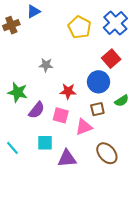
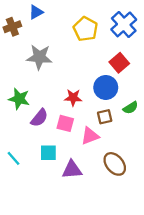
gray star: (46, 65) -> (39, 57), moved, size x1.6

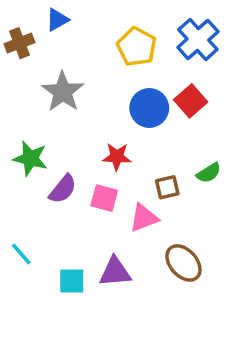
gray star: (39, 57) -> (63, 92), turned 30
blue circle: (106, 87) -> (149, 108), moved
cyan square: (48, 153) -> (72, 281), moved

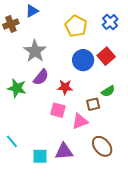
blue cross: (198, 39) -> (110, 22), size x0.7
green semicircle: (209, 173) -> (108, 91), moved
purple semicircle: (63, 189) -> (41, 77), moved

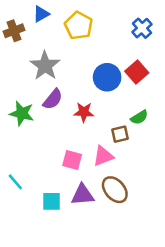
yellow pentagon: (76, 26) -> (79, 26), moved
pink square: (58, 110) -> (72, 160), moved
brown ellipse: (102, 146) -> (115, 190), moved

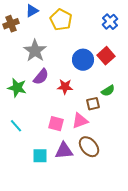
cyan line: (15, 182) -> (16, 126), moved

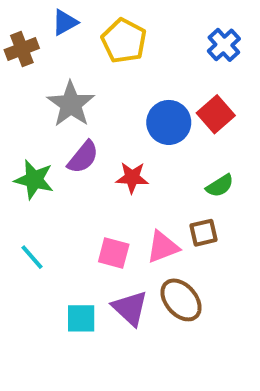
brown square: (93, 104) -> (203, 233), moved
purple triangle: (64, 151) -> (130, 308), turned 48

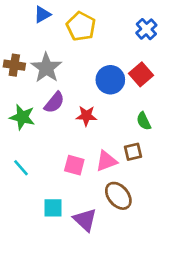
brown cross: (22, 49) -> (14, 65), moved, turned 30
green semicircle: (220, 186) -> (144, 121), turned 96
purple triangle: (130, 308) -> (85, 220), moved

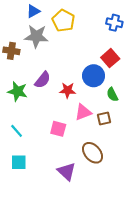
blue cross: (146, 29) -> (114, 23), turned -35
gray star: (46, 68) -> (36, 36), moved, turned -30
blue circle: (110, 80) -> (94, 76), moved
pink triangle: (106, 161) -> (83, 112), moved
cyan square: (53, 208) -> (19, 162), moved

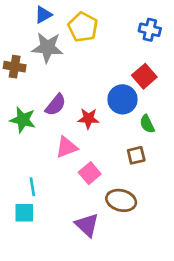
pink triangle: (83, 112) -> (67, 147), moved
pink square: (58, 129) -> (90, 173), moved, turned 35
cyan line: (17, 131) -> (32, 187), moved, turned 32
brown ellipse: (93, 153) -> (121, 200), turned -35

